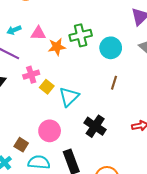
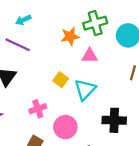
pink triangle: (38, 33) -> (90, 56), moved
pink cross: (31, 75) -> (38, 109), moved
black cross: (95, 126) -> (114, 120), turned -30

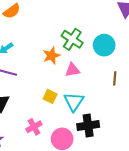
green cross: (95, 23) -> (72, 39), turned -30
black cross: (114, 120) -> (88, 126), moved

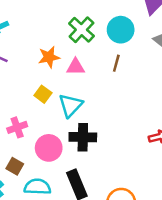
cyan circle: (104, 45) -> (121, 30), moved
orange star: (51, 56) -> (49, 57), moved
brown line: (115, 78) -> (116, 63), moved

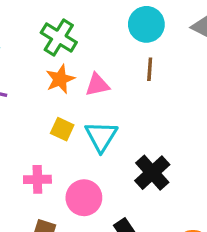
green cross: (81, 30) -> (59, 37), moved
pink cross: (17, 127) -> (37, 179), turned 30
black cross: (83, 137) -> (152, 173), moved, turned -32

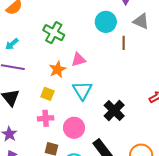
brown line: (150, 69) -> (124, 43), moved
orange star: (60, 79) -> (57, 69), moved
yellow square: (62, 129) -> (47, 94), moved

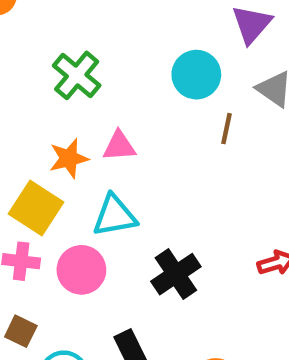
cyan triangle: (82, 90) -> (114, 216), turned 40
yellow square: (47, 94) -> (36, 208), size x1.6
pink circle: (74, 128) -> (81, 270), moved

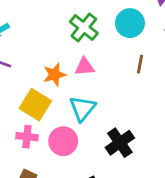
green cross: (77, 75) -> (84, 27), moved
brown line: (226, 129) -> (140, 64), moved
cyan triangle: (114, 216) -> (82, 108), turned -40

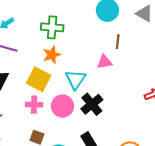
green cross: (84, 27) -> (52, 27), moved, turned -30
pink triangle: (85, 67) -> (105, 62), moved
black cross: (120, 143) -> (92, 104), moved

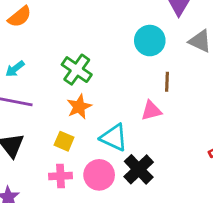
green cross: (52, 27) -> (77, 70), turned 35
yellow square: (39, 79) -> (64, 141), size x0.6
cyan triangle: (75, 79) -> (114, 137), turned -35

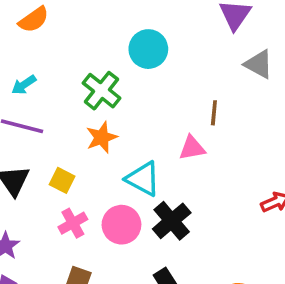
cyan circle: (150, 41) -> (148, 49), moved
yellow square: (64, 141) -> (62, 180), moved
pink cross: (60, 176) -> (73, 223), turned -30

